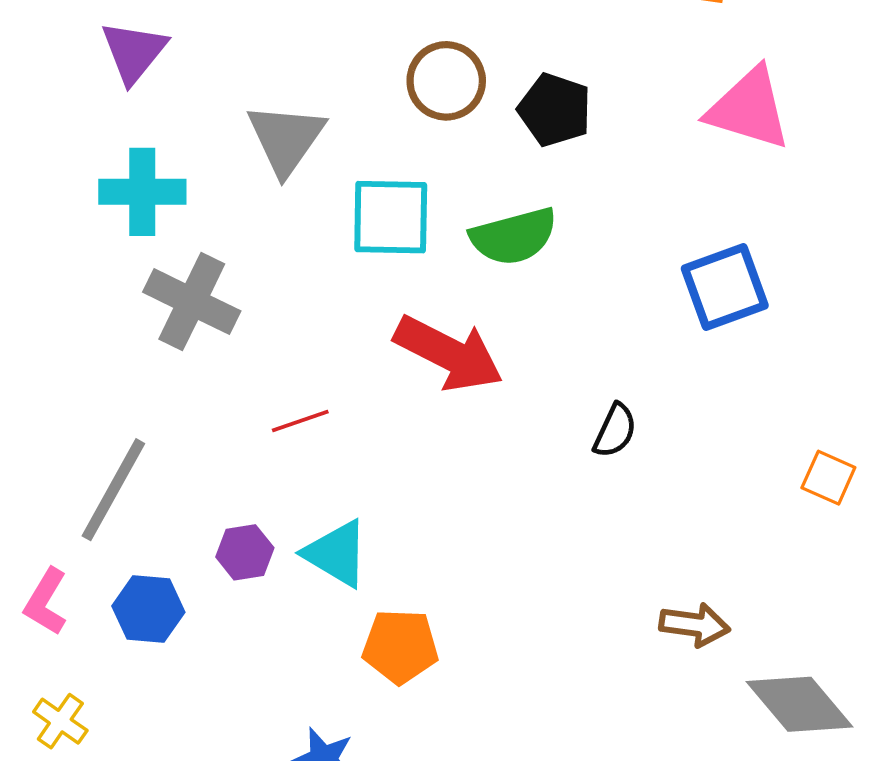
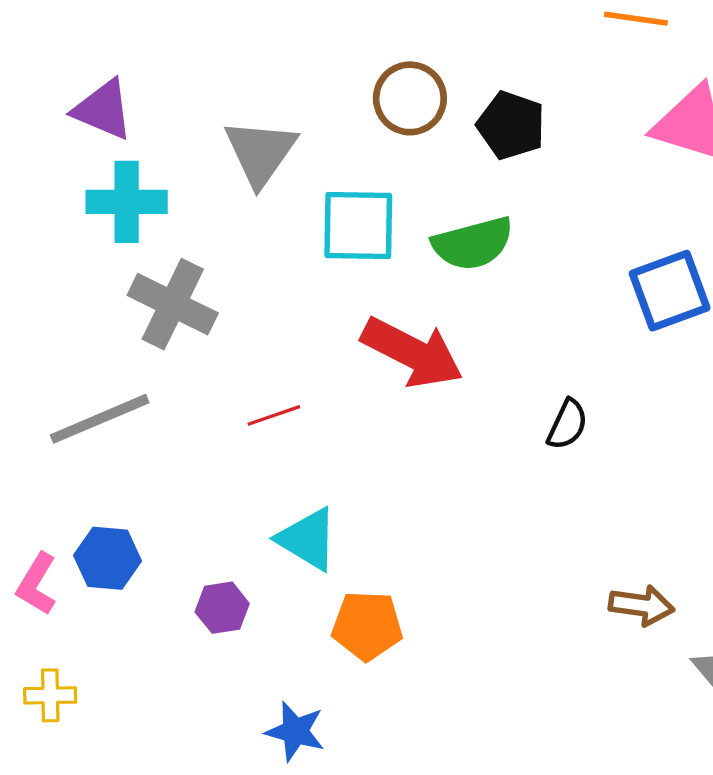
purple triangle: (134, 52) -> (103, 110), moved, turned -46
gray line: (113, 490) -> (100, 419), moved, turned 38
purple hexagon: (245, 552) -> (222, 608), moved
blue hexagon: (148, 609) -> (108, 558), moved
yellow cross: (60, 721) -> (50, 695), turned -36

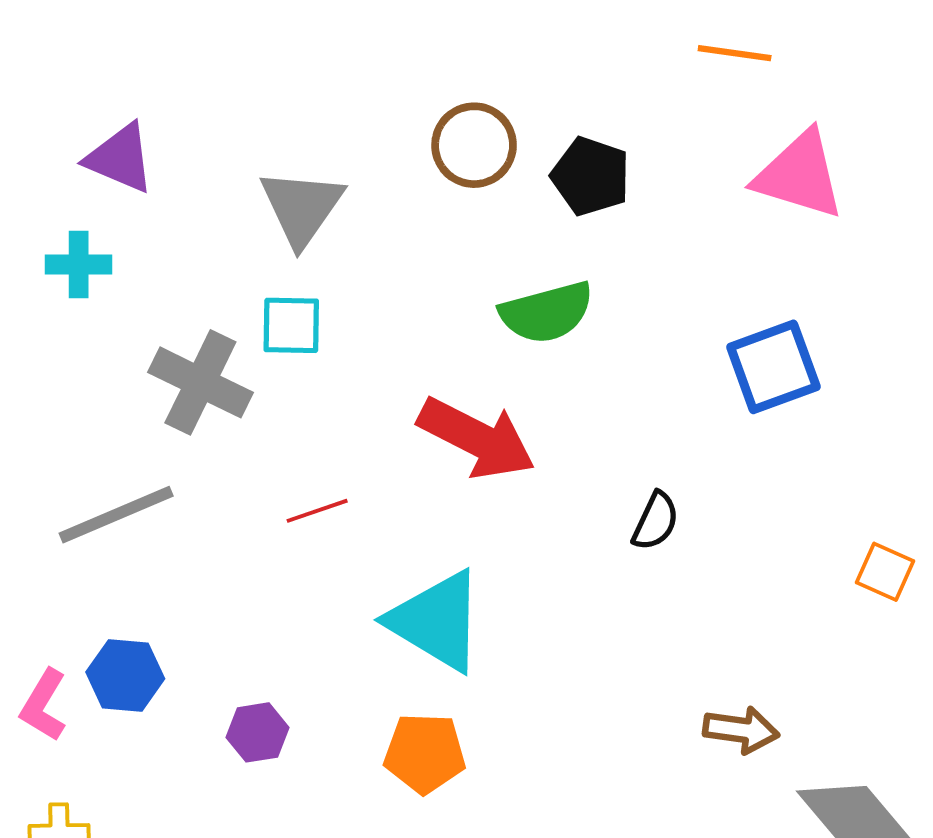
cyan cross: (127, 202) -> (79, 264), moved, size x0.7
cyan square: (358, 225) -> (291, 325), moved, size x0.7
cyan triangle: (308, 539) -> (436, 621), moved, size x1.4

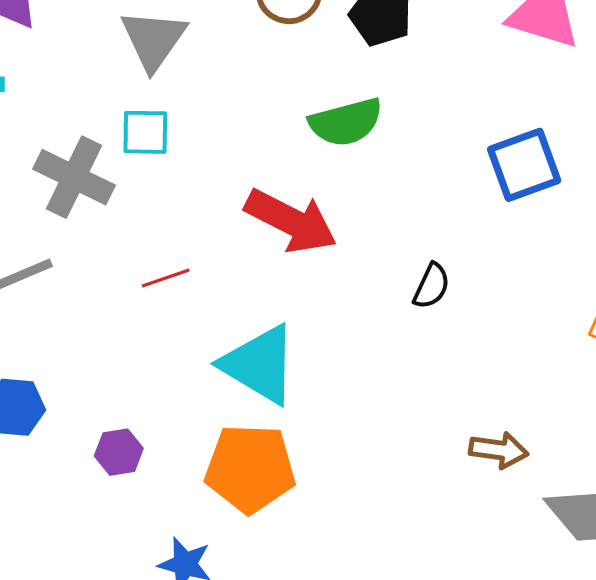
orange pentagon: (425, 753) -> (250, 468), size x1.4

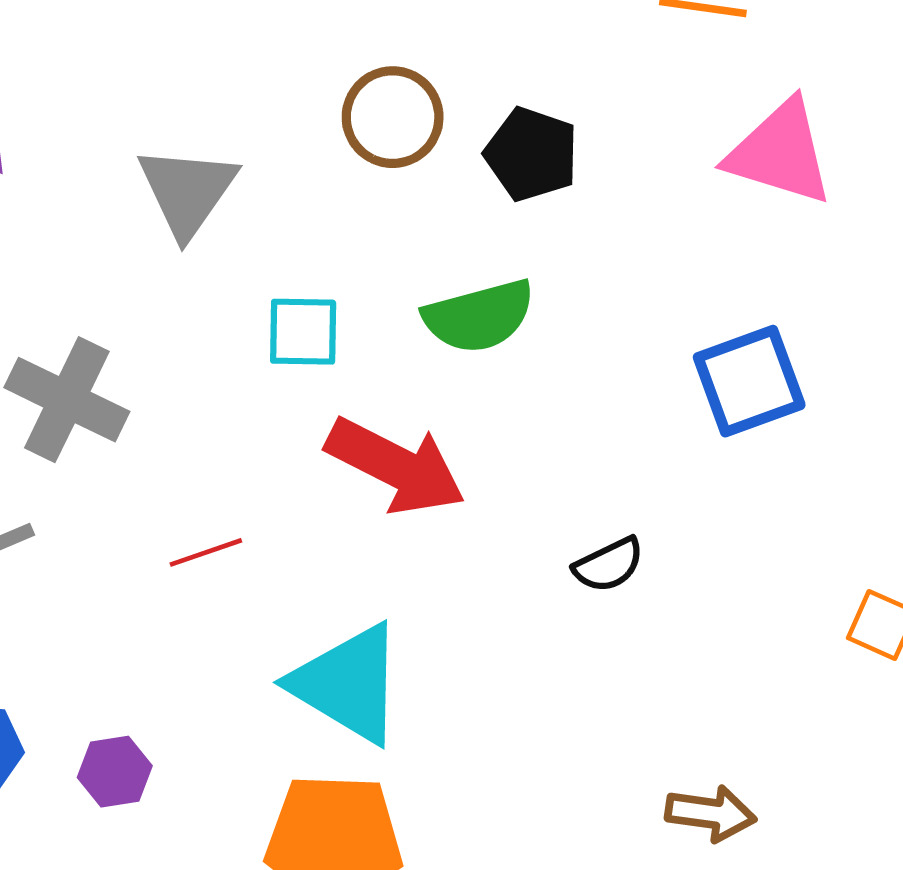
cyan square: (145, 132) -> (303, 332), moved
black semicircle: (431, 286) -> (609, 565), turned 39
purple hexagon: (119, 452) -> (115, 772), moved

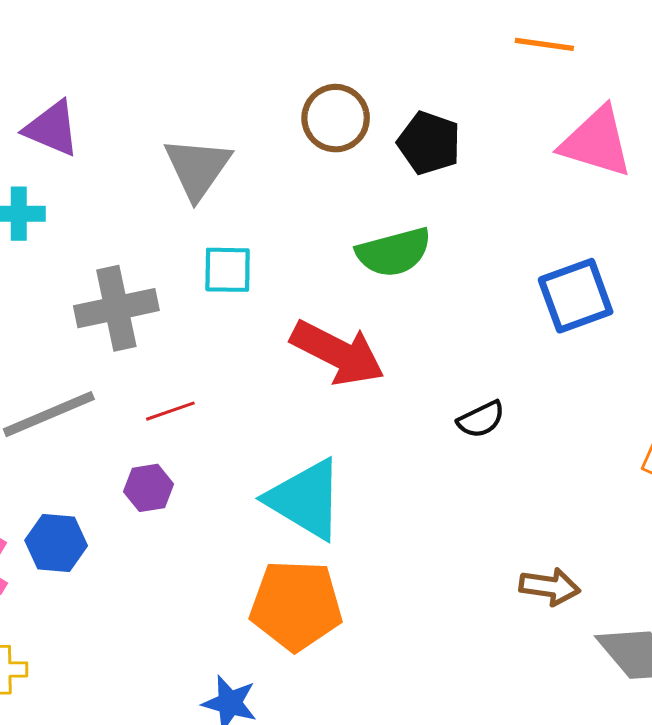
cyan square: (303, 332) -> (228, 270), moved
gray cross: (67, 400) -> (116, 308), turned -38
red line: (206, 552) -> (170, 411), moved
purple hexagon: (115, 772) -> (149, 488), moved

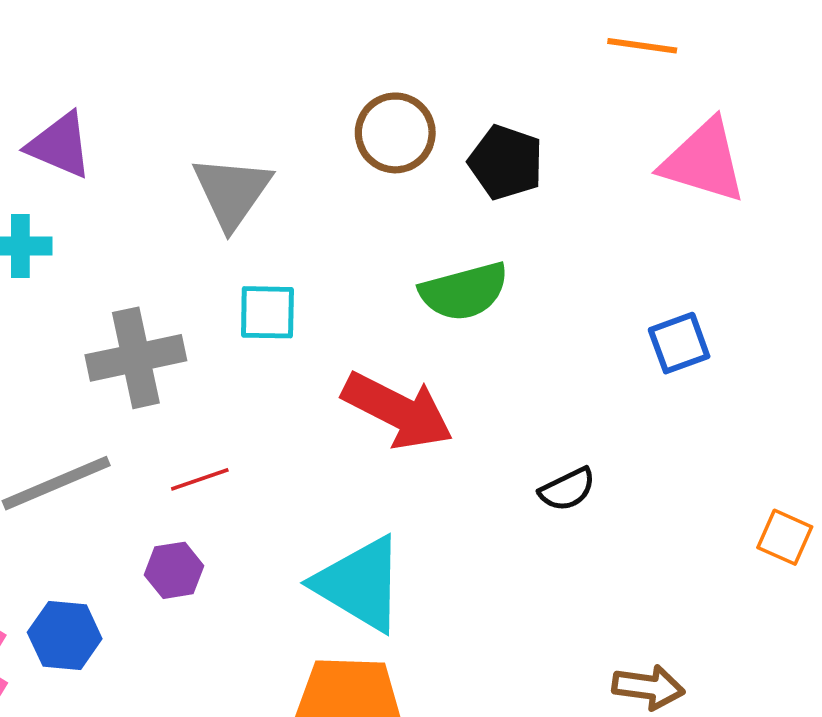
blue square: (576, 296) -> (679, 343), size x0.7

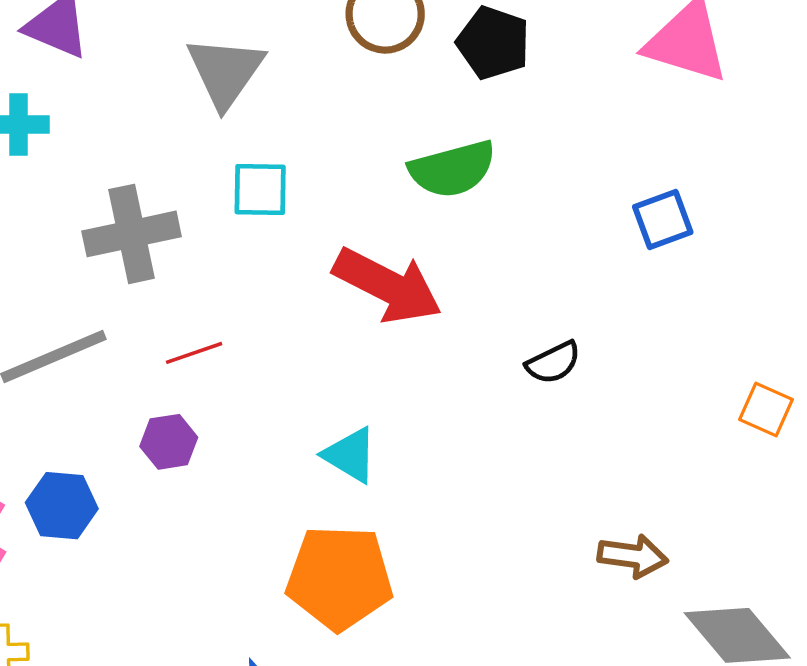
cyan triangle: (360, 584) -> (350, 455), size x0.6

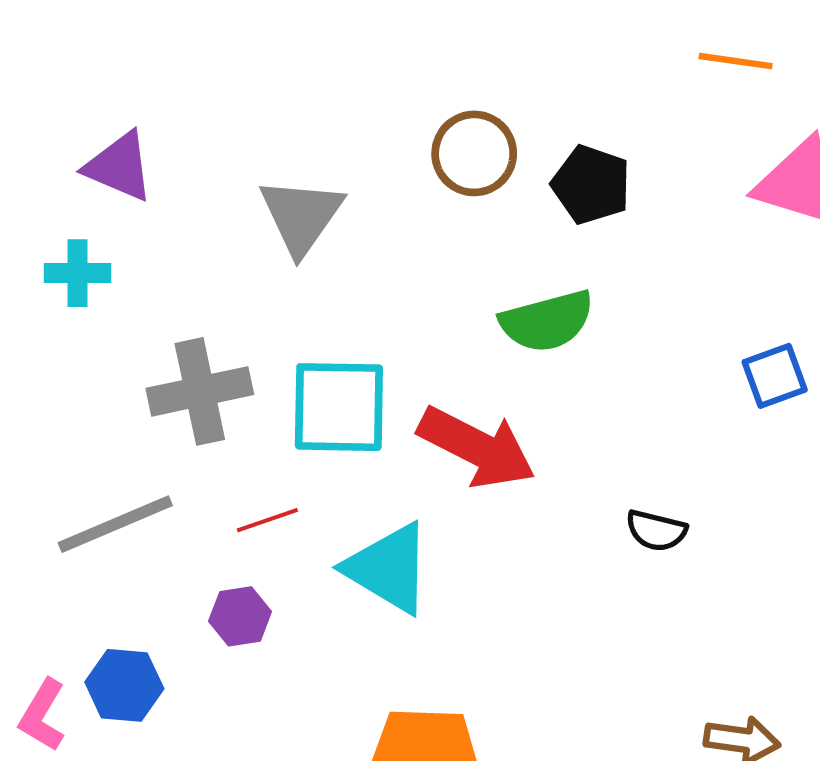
cyan square: (260, 189) -> (339, 407), moved, size x1.6
black semicircle: (553, 363) -> (656, 531), turned 40
cyan triangle: (350, 455) -> (388, 568), moved, size x1.5

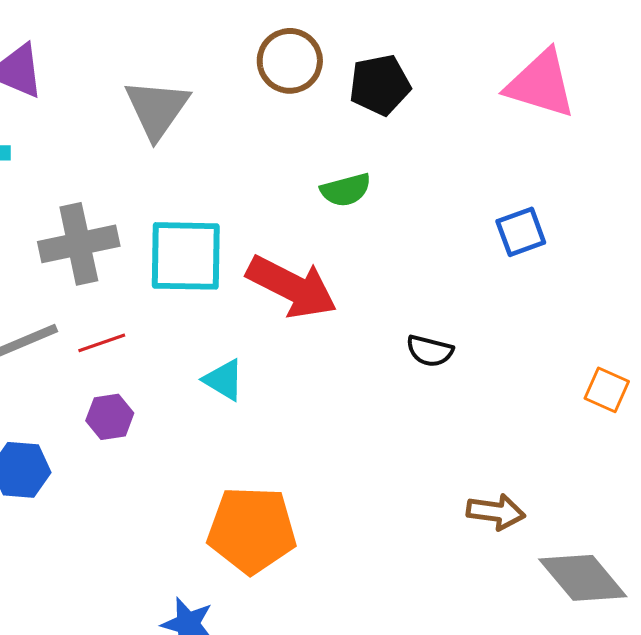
black pentagon: (591, 185) -> (380, 85), turned -30
green semicircle: (547, 321) -> (346, 190), size x0.7
red line: (267, 520) -> (102, 343), moved
cyan triangle: (388, 568) -> (224, 380), size x0.6

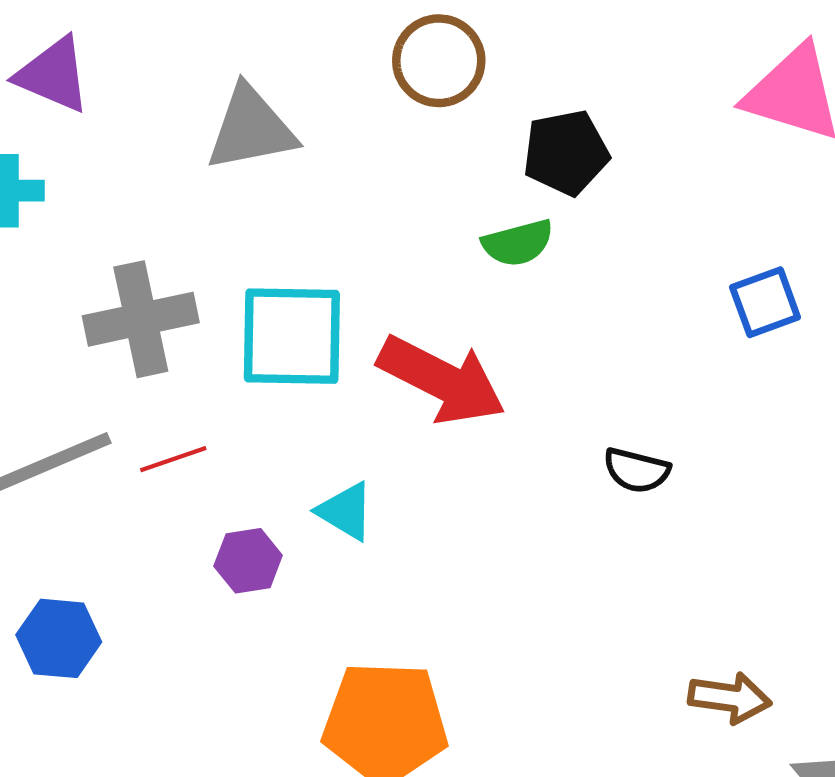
black pentagon: (380, 85) -> (566, 153), moved
gray triangle: (157, 109) -> (251, 129), turned 44
purple hexagon: (110, 417) -> (248, 561), moved

